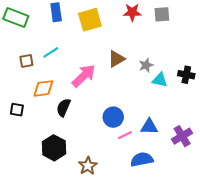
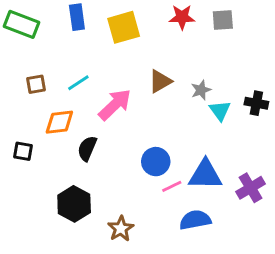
cyan line: (51, 52) -> (78, 83), moved
cyan triangle: (160, 80) -> (220, 110), turned 42
blue triangle: (149, 127) -> (205, 175), size x1.4

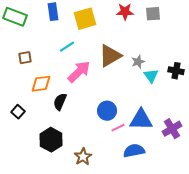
brown triangle: (160, 81) -> (110, 56), size x1.4
cyan line: (78, 83) -> (67, 47), moved
black square: (23, 151) -> (18, 112), moved, turned 32

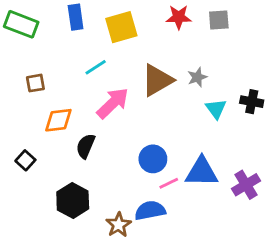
gray star: (138, 62) -> (197, 77), moved
blue semicircle: (134, 151) -> (150, 210), moved

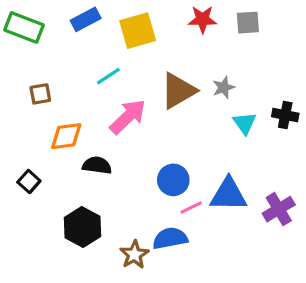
blue rectangle: (76, 17) -> (86, 19), turned 70
black semicircle: (86, 146) -> (97, 165), turned 75

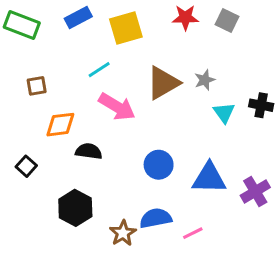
gray square: (248, 23) -> (227, 20), turned 30
pink arrow: (128, 117) -> (117, 107), turned 75
pink line: (191, 207) -> (193, 233), moved

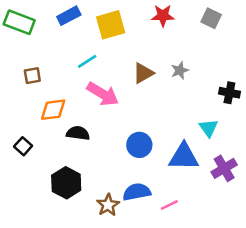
gray square: (227, 20) -> (211, 18), moved
brown triangle: (163, 83) -> (143, 73), size x0.7
cyan triangle: (224, 113) -> (209, 128), moved

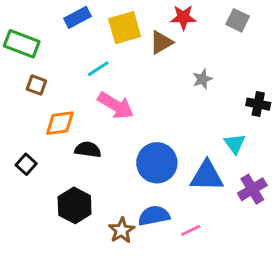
green rectangle: (19, 22) -> (22, 44), moved
brown triangle: (143, 73) -> (161, 42), moved
brown square: (32, 76) -> (36, 85), turned 30
blue circle: (139, 145) -> (157, 163), size x1.4

